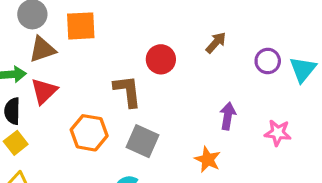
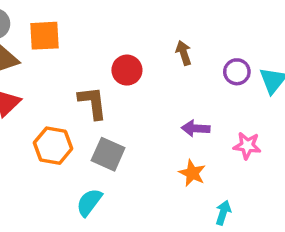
brown arrow: (216, 43) -> (184, 53), turned -60
purple arrow: (228, 116) -> (196, 128), turned -96
orange star: (208, 159) -> (192, 173), moved

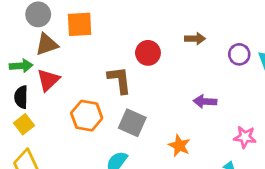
brown arrow: (184, 53) -> (195, 39), turned 108
pink star: (247, 146) -> (245, 137), moved
orange star: (192, 173) -> (179, 146), moved

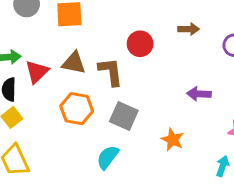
brown triangle: (47, 44) -> (74, 63), moved, turned 30

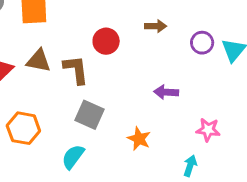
orange hexagon: (77, 109) -> (23, 128), moved

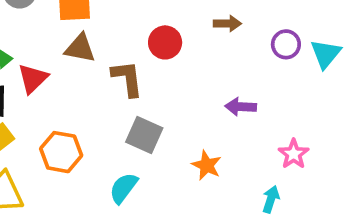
brown triangle: (38, 61) -> (80, 48), moved
pink star: (208, 130) -> (294, 154), turned 30

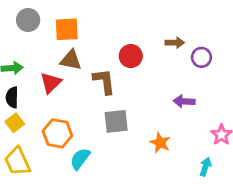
purple circle: (286, 44) -> (201, 57), moved
red triangle: (33, 78) -> (51, 83), moved
gray square: (144, 135) -> (116, 121), turned -30
cyan semicircle: (123, 188) -> (80, 159), moved

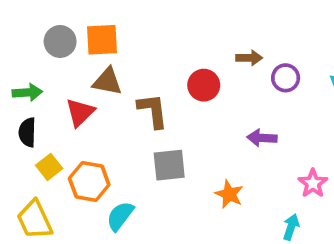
gray circle: (28, 20) -> (60, 41), moved
red circle: (131, 56) -> (204, 85), moved
yellow square: (15, 123) -> (49, 167), moved

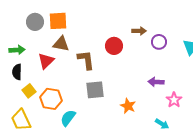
purple arrow: (262, 138) -> (156, 82), moved
cyan arrow: (291, 227) -> (162, 124), turned 104

